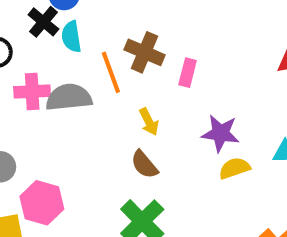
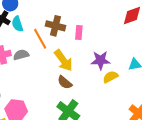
gray semicircle: (69, 97) -> (21, 55), size x0.7
yellow arrow: (149, 122) -> (63, 60), size x1.6

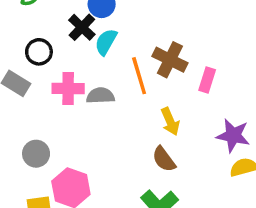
cyan semicircle: (17, 24) -> (106, 42), turned 35
yellow arrow: (63, 60) -> (170, 121), size x0.7

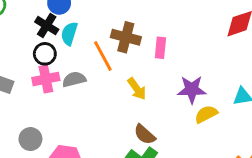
black circle: (39, 52) -> (45, 54), moved
brown semicircle: (164, 159) -> (145, 134), moved

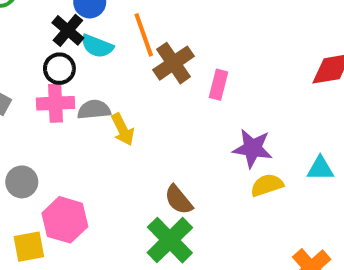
cyan semicircle: (69, 34) -> (97, 46), turned -95
brown cross: (126, 37) -> (174, 63), turned 32
orange line: (103, 56) -> (144, 35), moved
yellow arrow: (137, 89) -> (123, 129), moved

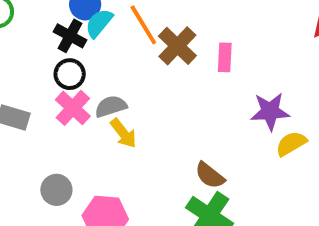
cyan semicircle: (97, 46) -> (99, 23), moved, turned 120
pink cross: (55, 103) -> (73, 108), turned -33
yellow arrow: (123, 129) -> (123, 133), moved

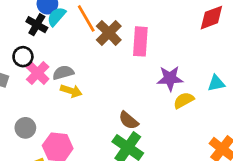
pink rectangle: (225, 57) -> (140, 41), size x1.5
black circle: (70, 74) -> (23, 57), moved
yellow arrow: (123, 133) -> (71, 91), turned -35

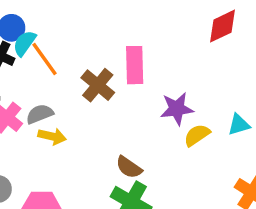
orange line: (86, 18) -> (45, 59), moved
brown cross: (109, 33) -> (98, 85), moved
cyan triangle: (216, 83) -> (239, 125), moved

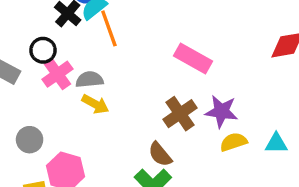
pink rectangle: (135, 65) -> (193, 58), turned -75
brown cross: (98, 85) -> (180, 114), moved

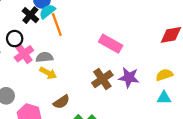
yellow semicircle: (233, 142) -> (164, 75), moved
brown semicircle: (160, 154) -> (61, 102), moved, turned -84

